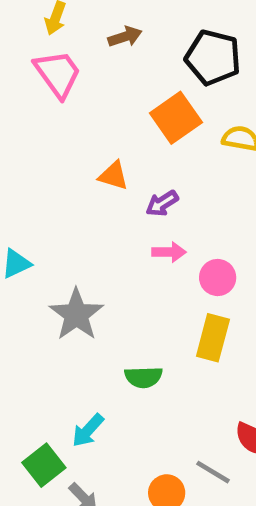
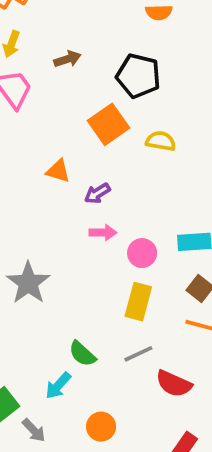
green semicircle: (143, 377) -> (82, 354), moved, turned 44
cyan arrow: (88, 430) -> (58, 386), moved
gray line: (213, 472) -> (138, 354), moved, turned -56

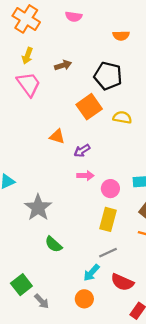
green semicircle: (82, 354) -> (53, 244), moved
red semicircle: (174, 384) -> (122, 282), moved
cyan arrow: (58, 386) -> (91, 273), moved

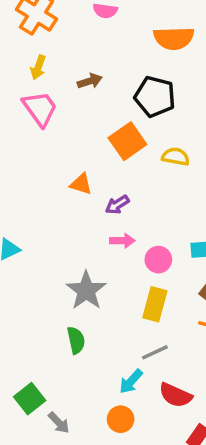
orange semicircle: (121, 36) -> (174, 38), size x1.6
gray star: (38, 208) -> (86, 290), moved
green semicircle: (53, 244) -> (76, 340), turned -144

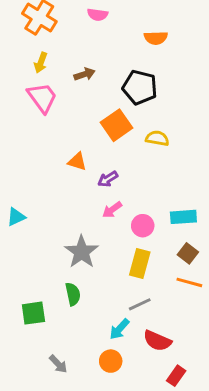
orange semicircle: (174, 38) -> (156, 38), size x0.7
pink arrow: (122, 241) -> (112, 210), turned 144
green square: (30, 399) -> (33, 313), moved, turned 30

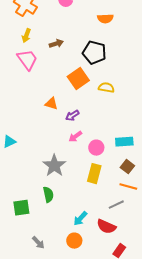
gray line: (140, 304) -> (116, 205), moved

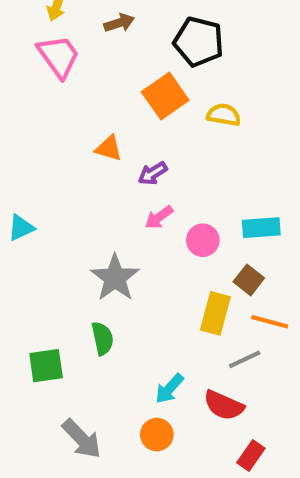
brown square: (127, 167) -> (249, 280), moved
yellow rectangle: (94, 174) -> (215, 313), moved
gray arrow: (38, 243) -> (82, 439), size x1.5

